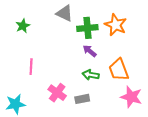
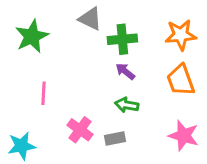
orange star: (116, 25) -> (181, 35), moved, turned -30
green star: (23, 26) -> (32, 36), size x1.6
orange trapezoid: (119, 70) -> (181, 80), moved

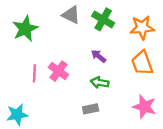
green cross: (122, 39) -> (103, 19), moved, turned 35
pink cross: (80, 130) -> (58, 71), moved

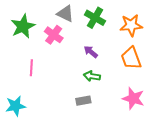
pink cross: (58, 71) -> (54, 35), moved

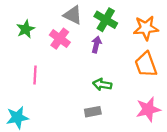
green star: (23, 26) -> (26, 29), size x0.7
purple arrow: (91, 52) -> (96, 44), moved, turned 64
pink star: (133, 98) -> (148, 109), turned -30

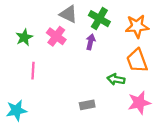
green star: (26, 29) -> (24, 37), moved
green arrow: (102, 85) -> (116, 79), moved

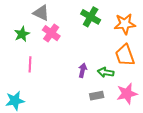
gray triangle: (68, 14) -> (41, 13), moved
purple arrow: (91, 42) -> (82, 70), moved
gray rectangle: (87, 105) -> (97, 96), moved

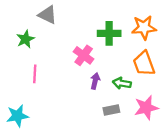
green cross: (91, 17) -> (109, 33), moved, turned -30
pink cross: (51, 33) -> (84, 55), moved

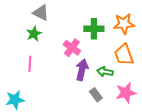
green star: (25, 39) -> (34, 34), moved
purple arrow: (95, 81) -> (82, 70), size x1.5
gray rectangle: (111, 110) -> (96, 95), turned 64

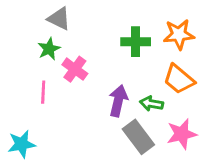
pink cross: (72, 48) -> (75, 69), moved
orange trapezoid: (124, 55) -> (179, 79), turned -30
gray rectangle: (96, 95) -> (138, 137), size x1.6

